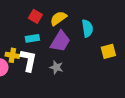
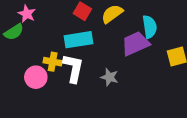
cyan rectangle: (32, 38) -> (78, 40), size x1.5
purple trapezoid: (60, 41) -> (135, 44), moved, turned -145

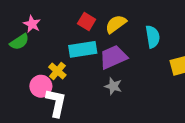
purple trapezoid: (135, 44) -> (113, 57), moved
yellow cross: (53, 62) -> (57, 71), turned 30
white L-shape: (73, 68) -> (56, 103), moved

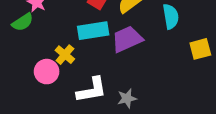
gray star: (113, 86) -> (127, 98), moved, turned -30
white L-shape: (56, 103) -> (92, 90), moved, turned 68

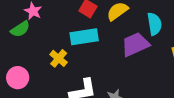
purple trapezoid: (127, 39) -> (135, 44), moved
pink circle: (47, 72) -> (18, 78), moved

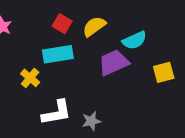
cyan semicircle: (154, 24) -> (134, 40), turned 75

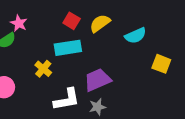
purple trapezoid: (114, 63) -> (97, 80), moved
yellow square: (164, 72) -> (161, 64), turned 36

